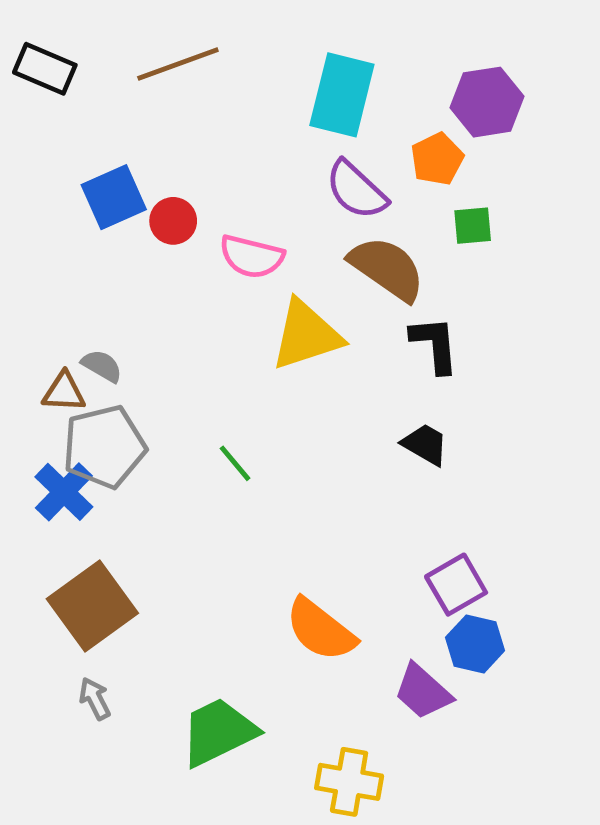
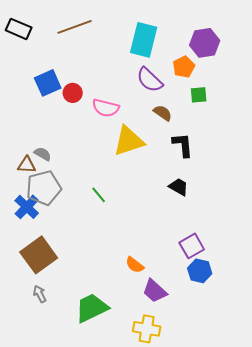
brown semicircle: (387, 268) -> (163, 113), size x0.6
orange semicircle: (321, 630) -> (135, 265), size x0.6
purple trapezoid: (423, 692) -> (155, 291), moved

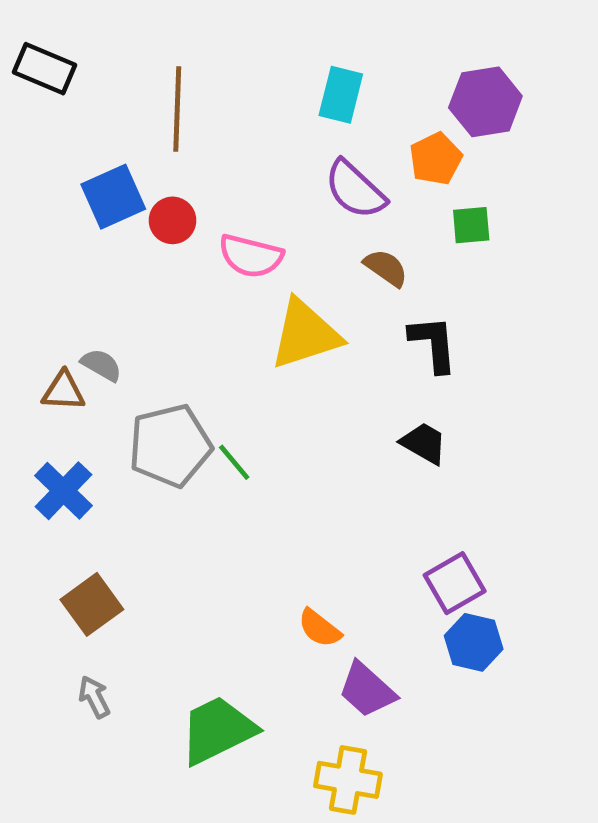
brown line: (75, 27) -> (177, 109), moved, turned -68
cyan rectangle: (144, 40) -> (341, 95), size x0.7
gray pentagon: (44, 188) -> (170, 446), moved
brown square: (39, 255) -> (92, 604), size x0.7

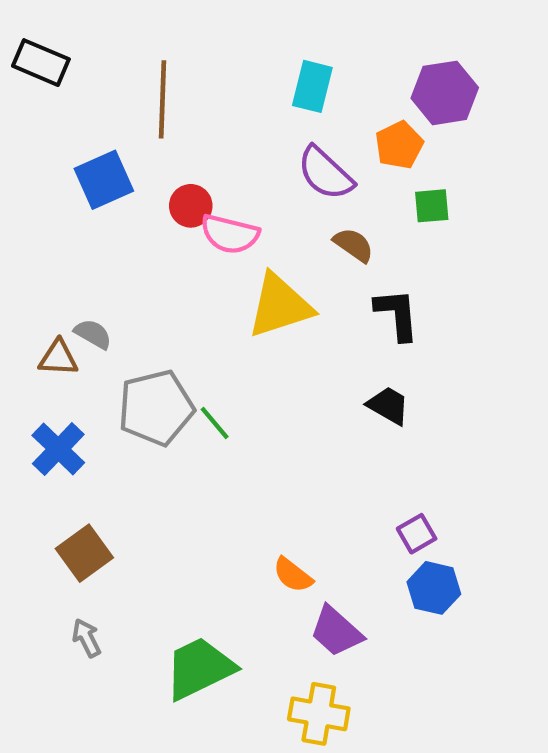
red circle: (173, 220) -> (191, 206), moved
purple square: (455, 583) -> (417, 534), size x0.7

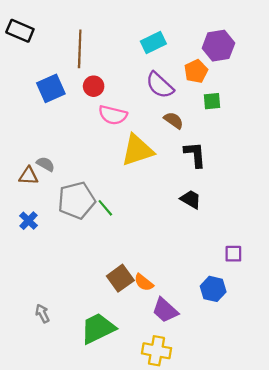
cyan rectangle: (312, 86) -> (153, 42), turned 50
red circle: (191, 206) -> (94, 86), moved
blue cross: (58, 449) -> (29, 221), size x0.7
purple square: (417, 534) -> (233, 254), moved, turned 30
brown square: (84, 553) -> (120, 278), moved

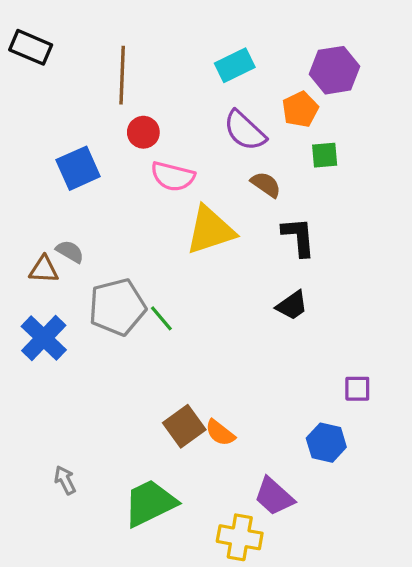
blue square: (51, 88) -> (78, 168), moved
black trapezoid: (191, 199) -> (292, 305), turned 115
blue cross: (29, 221) -> (44, 338), size x1.6
purple trapezoid: (165, 310) -> (274, 496), moved

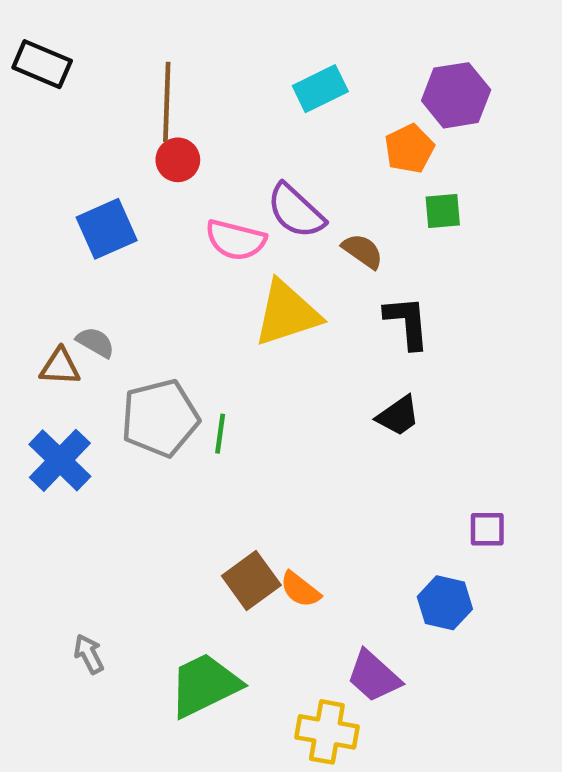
purple semicircle: (245, 131) -> (296, 211), moved
red circle: (143, 132) -> (178, 160), moved
green line: (161, 318) -> (220, 434), turned 48

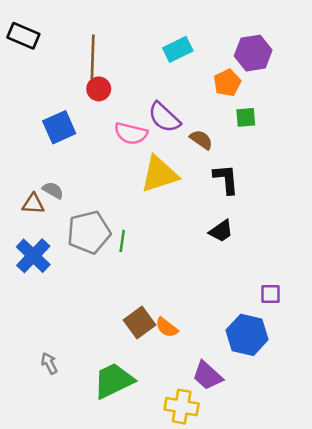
blue hexagon: (445, 603) -> (247, 335), size x1.4

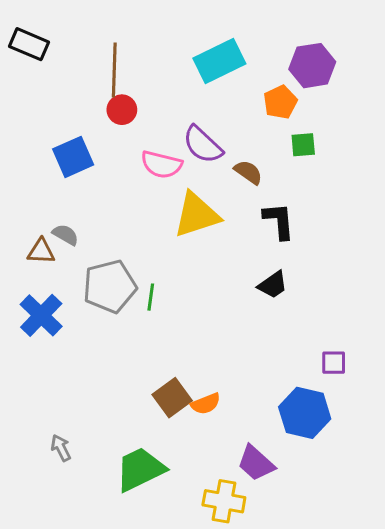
cyan rectangle: (178, 49) -> (219, 61), size x1.4
orange semicircle: (167, 327) -> (206, 404), turned -60

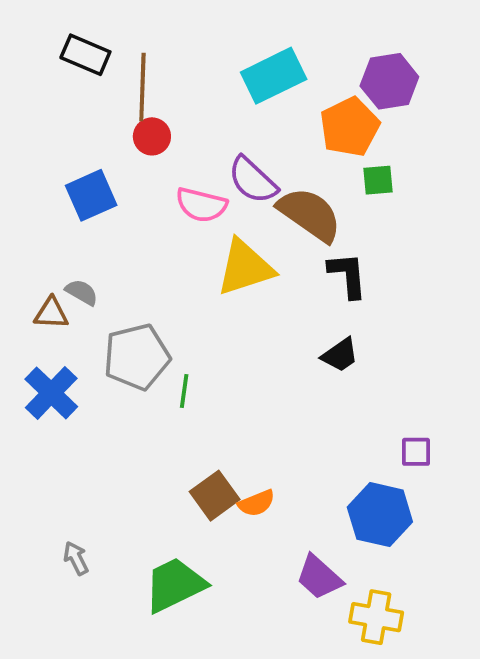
black rectangle: (29, 44) -> (85, 55), moved
orange pentagon: (280, 102) -> (350, 127), size x1.4
brown semicircle: (248, 172) -> (310, 214), size x1.8
green line: (151, 297) -> (184, 391), moved
yellow cross: (224, 501) -> (376, 617), moved

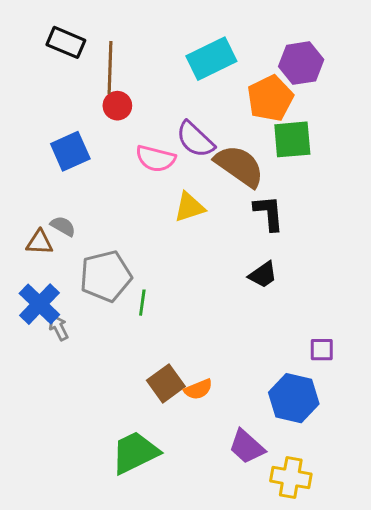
green square: (378, 180) -> (292, 139), size x1.6
yellow triangle: (245, 268) -> (189, 207), size x0.7
gray arrow: (76, 558) -> (59, 328), moved

